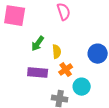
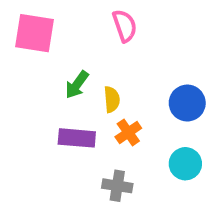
cyan circle: (82, 87) -> (185, 164), moved

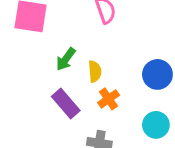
purple rectangle: (77, 138) -> (66, 104), turned 44

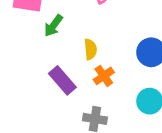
green arrow: (66, 59) -> (53, 26), moved

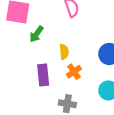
purple rectangle: (62, 80) -> (43, 75), turned 35

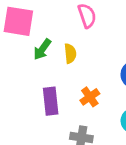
yellow semicircle: (64, 52) -> (70, 54), moved

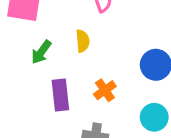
green arrow: (42, 49) -> (41, 52), moved

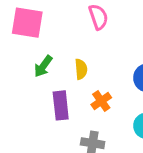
yellow semicircle: (83, 41) -> (81, 69), moved

